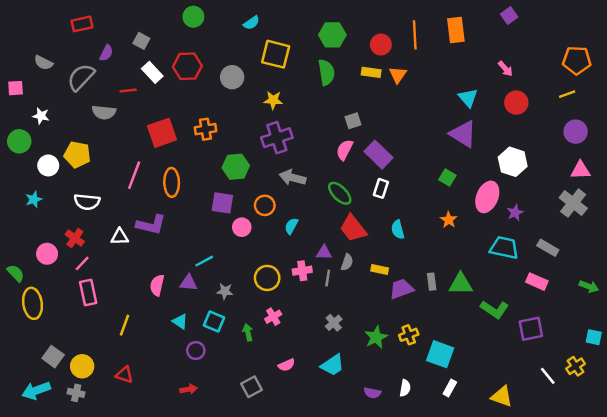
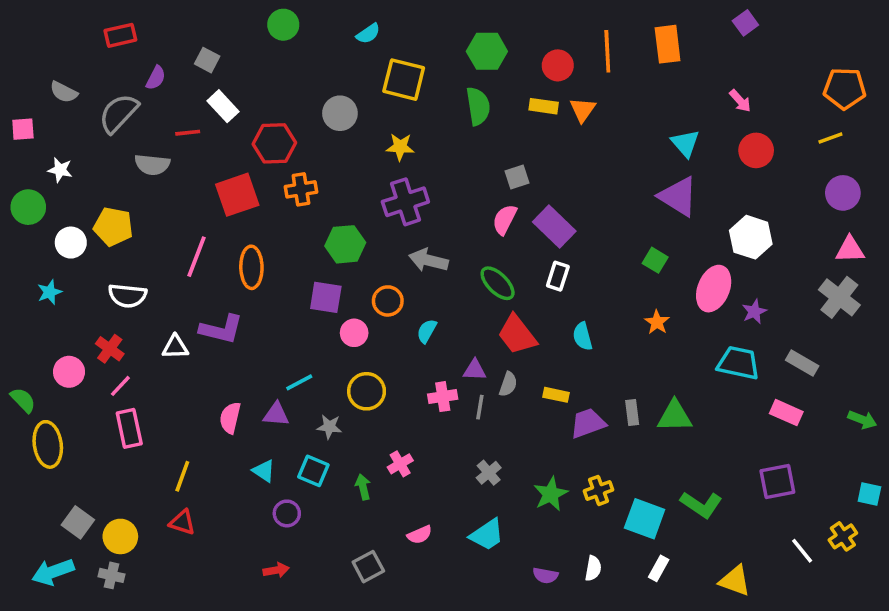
red hexagon: (187, 66) -> (274, 143), moved
yellow circle: (267, 278) -> (367, 391), moved
green L-shape: (495, 309) -> (701, 505), moved
red triangle: (124, 375) -> (182, 522), moved

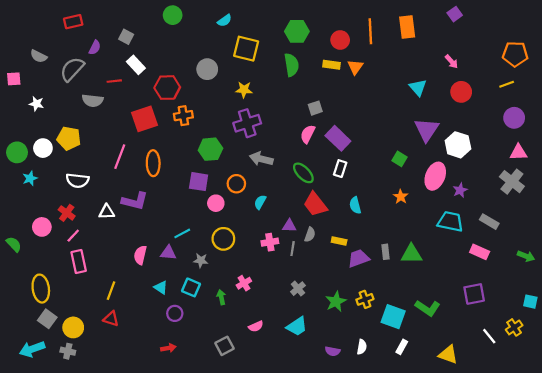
purple triangle: (678, 196) -> (427, 130), moved, turned 32
green circle: (28, 207) -> (17, 152), moved
yellow ellipse: (48, 444) -> (41, 289), moved

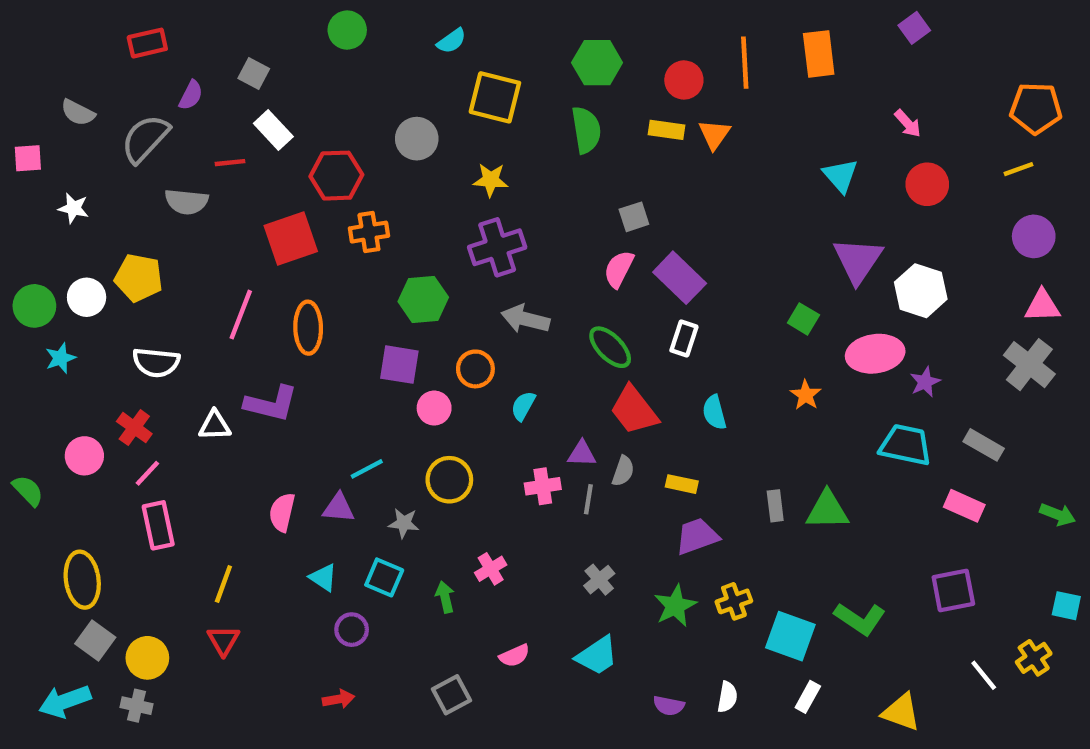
pink ellipse: (435, 176) -> (875, 354), turned 60
purple trapezoid: (358, 258) -> (697, 536), moved
red triangle: (111, 319) -> (223, 640), turned 42

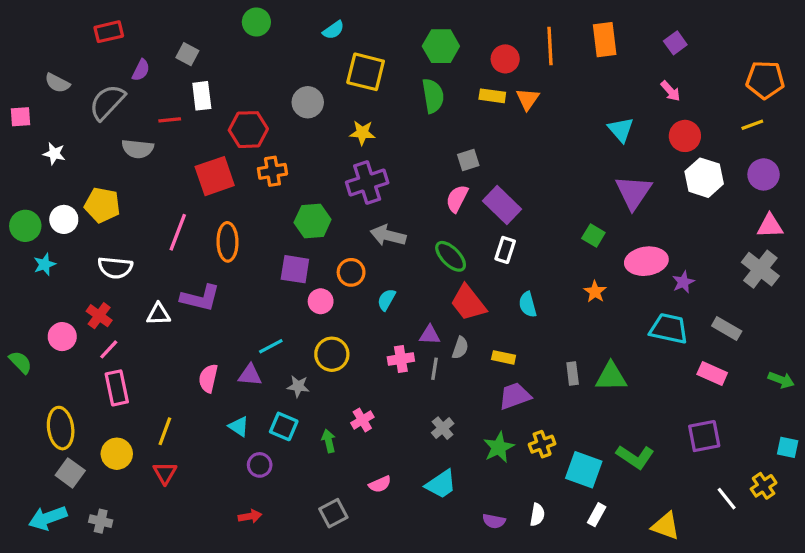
purple square: (914, 28) -> (675, 43), moved
white rectangle: (273, 130) -> (202, 96), turned 36
white hexagon: (921, 291) -> (704, 178), moved
yellow circle: (147, 658) -> (117, 454), moved

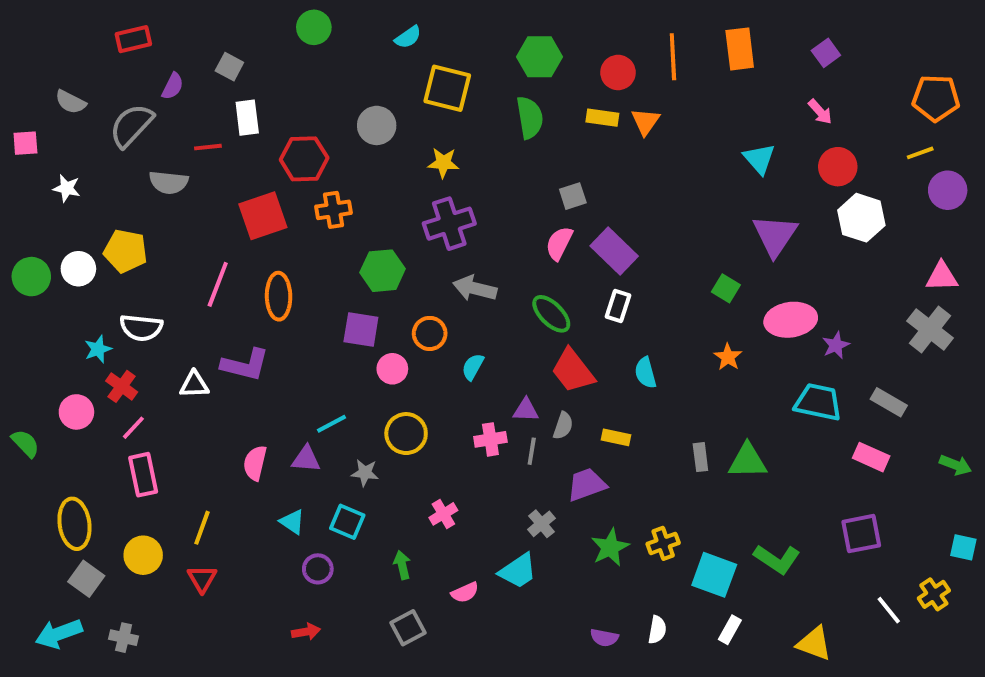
purple circle: (764, 174) -> (948, 190), moved
cyan star: (45, 264) -> (98, 349), moved
purple trapezoid: (515, 396) -> (587, 485), moved
green arrow: (329, 441) -> (402, 565), moved
cyan trapezoid: (441, 484) -> (518, 571), moved

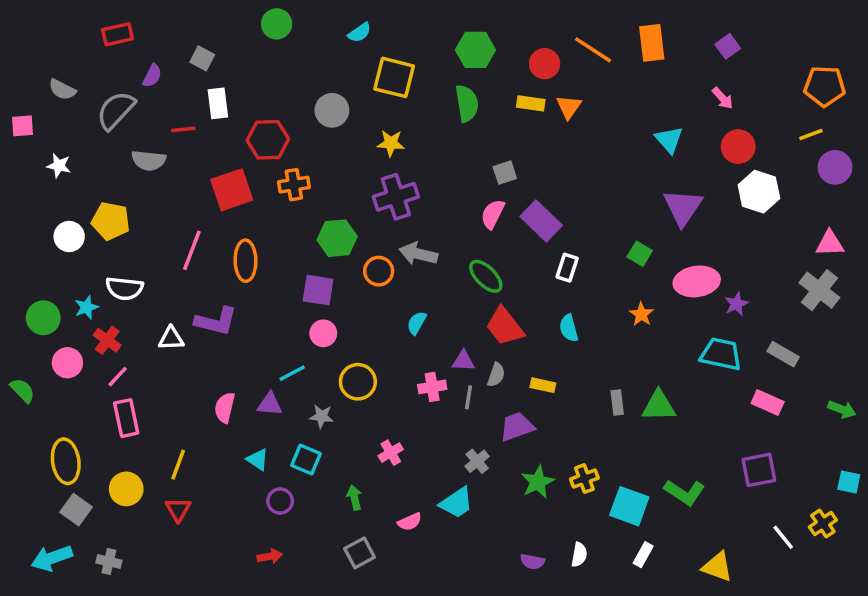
orange line: (673, 57) -> (593, 50), turned -54
green circle: (31, 277) -> (43, 318), moved
white rectangle: (618, 306) -> (567, 268), moved
orange circle: (430, 333) -> (379, 271), moved
pink circle: (392, 369) -> (323, 333), moved

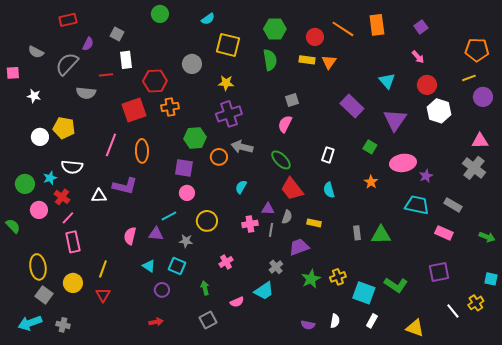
purple rectangle: (541, 221) -> (352, 106), moved

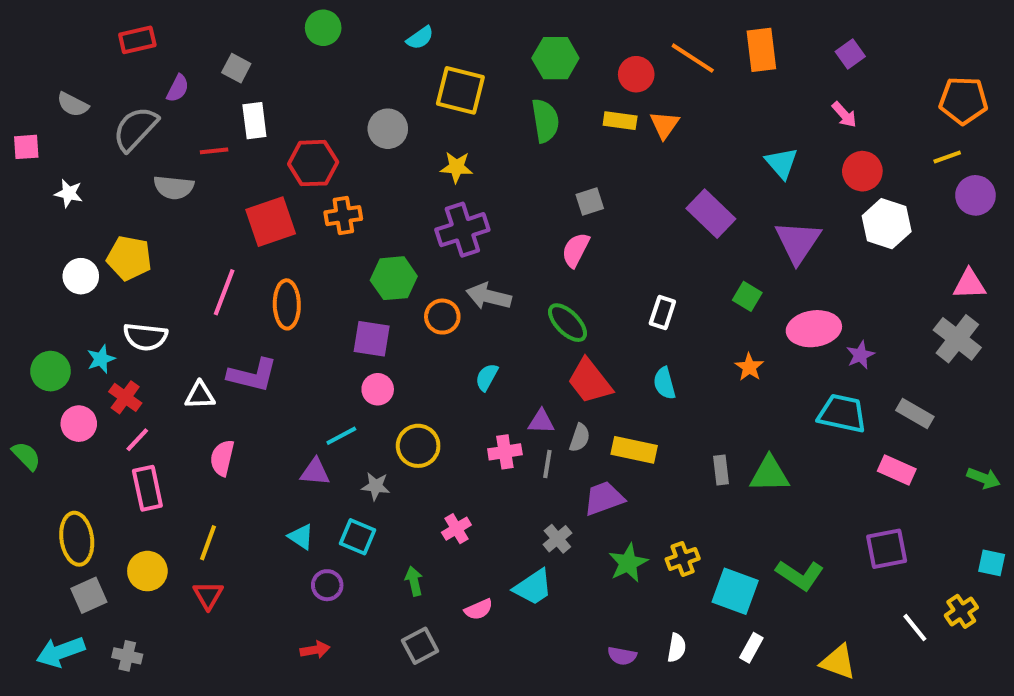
yellow rectangle: (314, 223) -> (634, 450), size x1.5
pink semicircle: (130, 236) -> (222, 458), moved
gray square: (44, 295) -> (89, 595), turned 30

